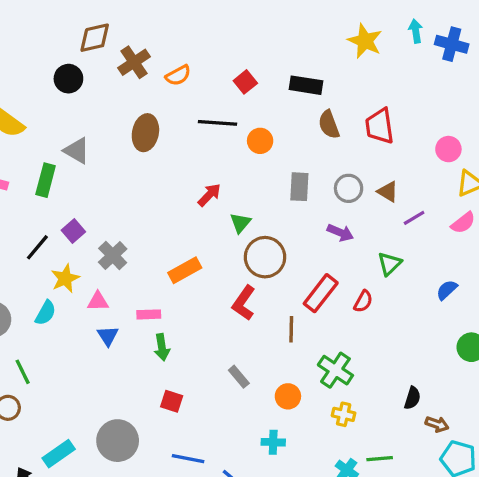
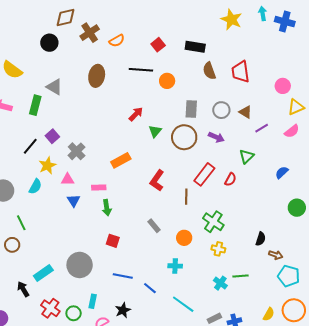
brown circle: (265, 257) -> (184, 137), moved

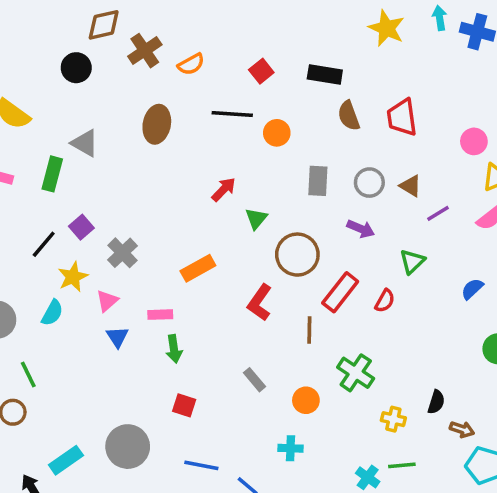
brown circle: (184, 137) -> (297, 255), moved
pink triangle: (67, 179) -> (107, 301), turned -40
yellow cross: (218, 249) -> (393, 419), moved

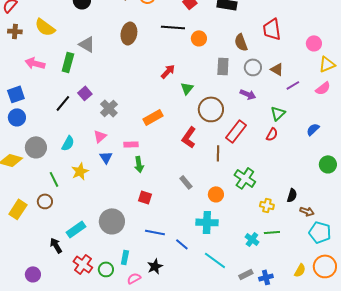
brown semicircle: (349, 116) -> (241, 42), moved
yellow star: (73, 277) -> (80, 171), moved
red semicircle: (385, 301) -> (272, 134), moved
cyan cross: (290, 448) -> (207, 222), size x1.5

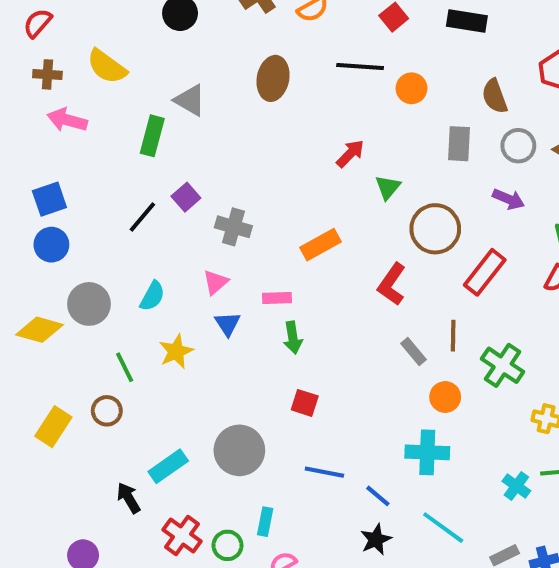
pink arrow: (35, 63) -> (67, 120), moved
gray cross: (109, 108) -> (233, 227), turned -30
brown line: (218, 153) -> (453, 336), moved
gray rectangle: (186, 182) -> (413, 351), moved
black star: (155, 266) -> (376, 539), moved

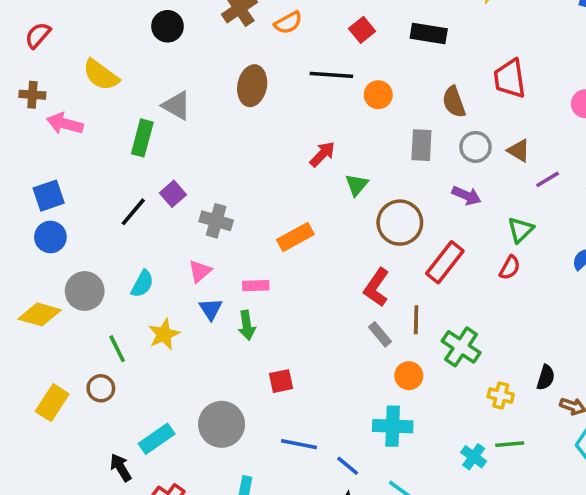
brown cross: (47, 74) -> (32, 95), moved
red L-shape: (392, 284) -> (376, 287), moved
green arrow: (293, 338) -> (247, 325), moved
red square: (305, 403) -> (281, 381), turned -30

